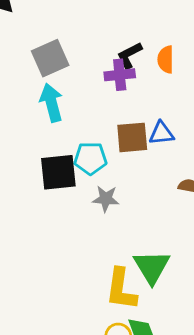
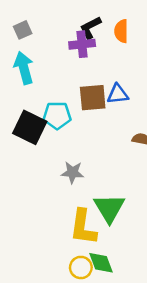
gray square: (50, 58) -> (23, 30), size x0.6
black square: (58, 172) -> (30, 127), turned 32
gray star: (106, 199) -> (73, 172), moved

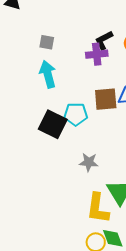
gray square: (23, 30) -> (47, 42), turned 35

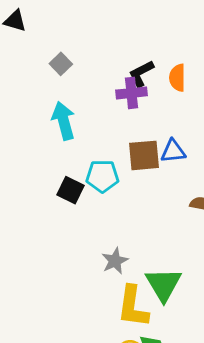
gray square: (47, 42) -> (61, 64), moved, turned 35
black square: (53, 124) -> (70, 190), size x0.7
gray star: (89, 162) -> (115, 261), moved, turned -30

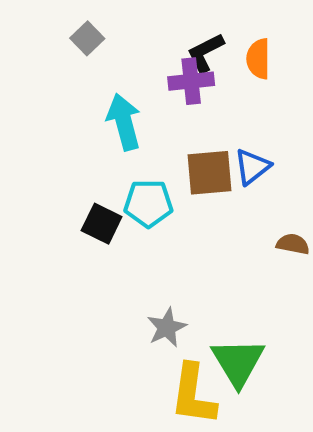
cyan arrow: (64, 121) -> (124, 122), moved
blue triangle: (173, 151) -> (252, 167), turned -32

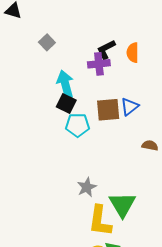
black square: (102, 224) -> (66, 104), moved

